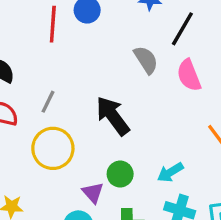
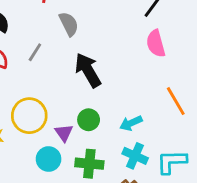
gray semicircle: (146, 60) -> (69, 24), moved
yellow circle: (53, 148) -> (29, 116), moved

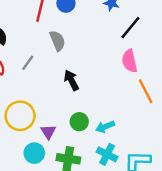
black arrow: (88, 70) -> (71, 80), size x0.7
orange line: (176, 101) -> (146, 91), moved
green circle: (89, 120) -> (79, 122), moved

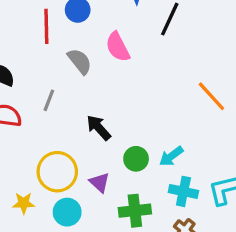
pink semicircle: (130, 61) -> (118, 47), moved
black arrow: (71, 80) -> (99, 128), moved
cyan circle: (34, 153) -> (67, 212), moved

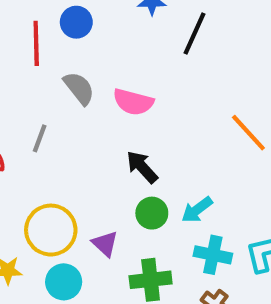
pink semicircle: (118, 47) -> (133, 102), moved, turned -48
black arrow: (99, 128) -> (142, 167), moved

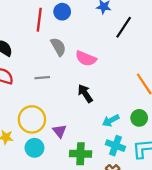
gray line: (40, 138) -> (42, 78), moved, turned 56
green circle: (152, 213) -> (139, 118), moved

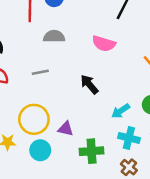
gray semicircle: (58, 47) -> (54, 36), turned -54
pink semicircle: (86, 58) -> (104, 44), moved
purple triangle: (59, 131) -> (66, 129), turned -32

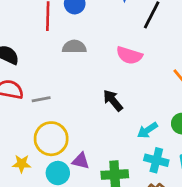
gray line: (40, 72) -> (41, 99), moved
purple triangle: (66, 129) -> (81, 161), moved

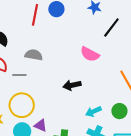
gray semicircle: (74, 47) -> (34, 55), moved
black arrow: (113, 100) -> (72, 85), turned -72

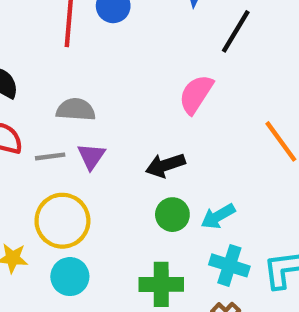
pink semicircle: (90, 54) -> (196, 94), turned 102
green circle: (119, 111) -> (172, 215), moved
purple triangle: (41, 125) -> (91, 156), moved, turned 48

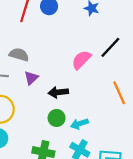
black line: (236, 31) -> (110, 47), moved
purple triangle: (91, 156) -> (31, 78), moved

